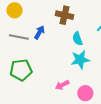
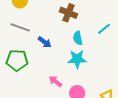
blue arrow: (39, 32) -> (45, 42), moved, turned 88
pink arrow: (62, 85) -> (55, 81), turned 56

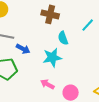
blue arrow: (45, 42) -> (23, 49), moved
cyan star: (77, 59) -> (52, 57), moved

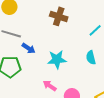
cyan semicircle: (63, 38) -> (91, 58), moved

